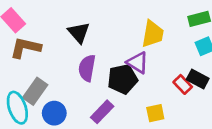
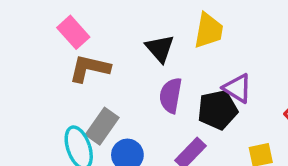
yellow trapezoid: (153, 34) -> (209, 30), moved

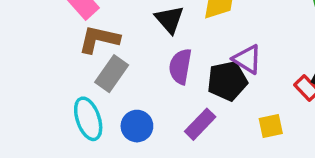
gray rectangle: (102, 126) -> (112, 74), moved

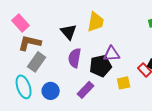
purple triangle: (247, 59) -> (112, 54), turned -36
yellow square: (271, 126) -> (124, 83), moved

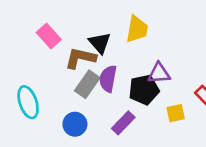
pink rectangle: (21, 23) -> (49, 36), moved
brown L-shape: (30, 43) -> (80, 58), moved
gray rectangle: (37, 62) -> (87, 84), moved
cyan ellipse: (24, 87) -> (28, 102), moved

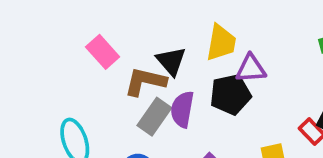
purple triangle: (159, 73) -> (251, 69), moved
black pentagon: (144, 90) -> (230, 94), moved

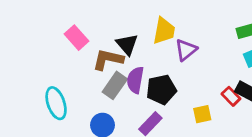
purple triangle: (251, 69) -> (186, 50), turned -35
black pentagon: (230, 94) -> (161, 90), moved

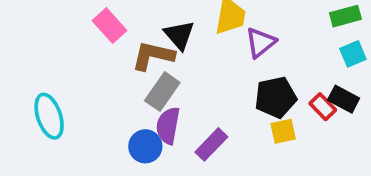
purple semicircle: (135, 80) -> (168, 126), moved
black pentagon: (161, 90) -> (276, 97), moved
cyan ellipse: (56, 103) -> (49, 116), moved

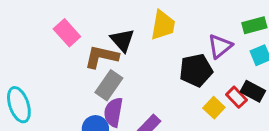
purple triangle: (260, 43) -> (220, 46), moved
black pentagon: (276, 97) -> (196, 70), moved
yellow square: (283, 131) -> (214, 108), moved, turned -35

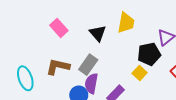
brown L-shape: (101, 57) -> (58, 67), moved
yellow square: (214, 108) -> (140, 73), moved

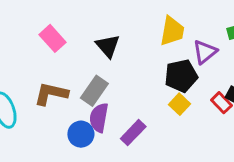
yellow trapezoid: (126, 23) -> (172, 31), moved
yellow square: (140, 73) -> (180, 104), moved

